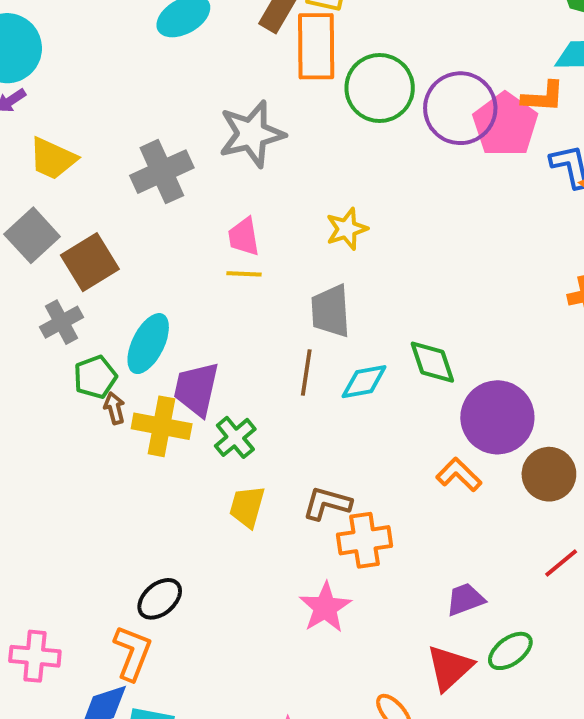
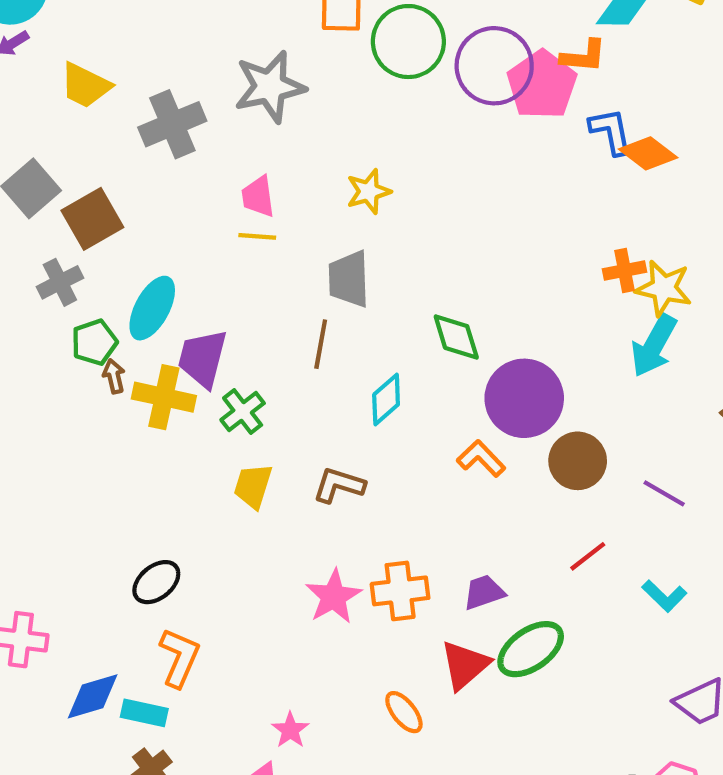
yellow trapezoid: (53, 159) -> (85, 85), moved
cyan diamond: (364, 382) -> (386, 399), moved, turned -33
orange cross: (365, 540) -> (400, 591), moved
green ellipse: (510, 651) -> (531, 649), size x1.4
orange L-shape: (132, 653) -> (179, 658), moved

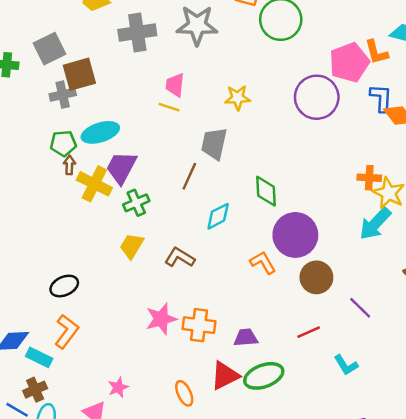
orange L-shape: (583, 56) -> (376, 52), turned 56
purple circle: (494, 66) -> (317, 97), moved
gray cross: (60, 282) -> (63, 95), moved
cyan ellipse: (152, 308) -> (100, 132), turned 30

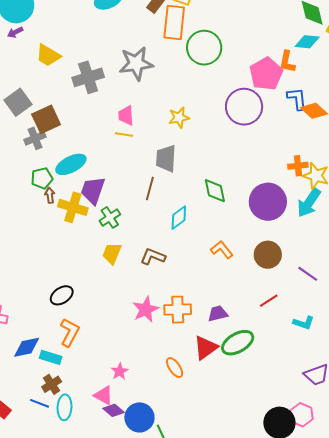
orange L-shape: (376, 52) -> (287, 62), turned 35
purple circle: (295, 235) -> (268, 202), moved
cyan L-shape: (346, 365) -> (304, 323), turned -30

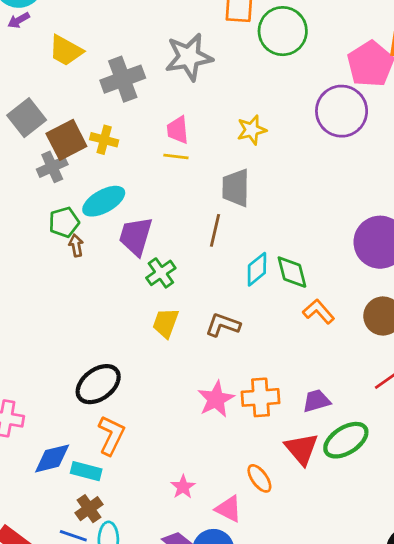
green diamond: (215, 191) -> (292, 272), moved
yellow cross: (73, 207) -> (104, 140), moved, size x0.7
black ellipse: (62, 295) -> (98, 384), size x1.4
red triangle: (206, 348) -> (302, 449), turned -32
pink triangle: (104, 395) -> (229, 509), moved

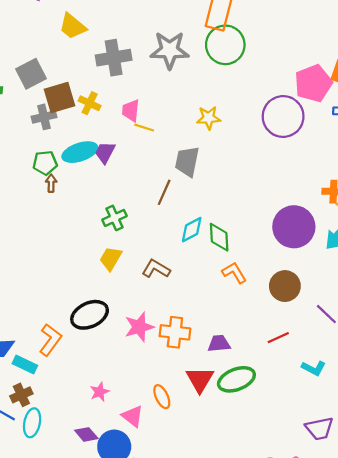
green circle: (283, 31) -> (225, 45), moved
pink trapezoid: (178, 130) -> (131, 111), moved
purple trapezoid: (136, 236) -> (105, 152), moved, size x0.7
black ellipse: (98, 384) -> (90, 315), moved

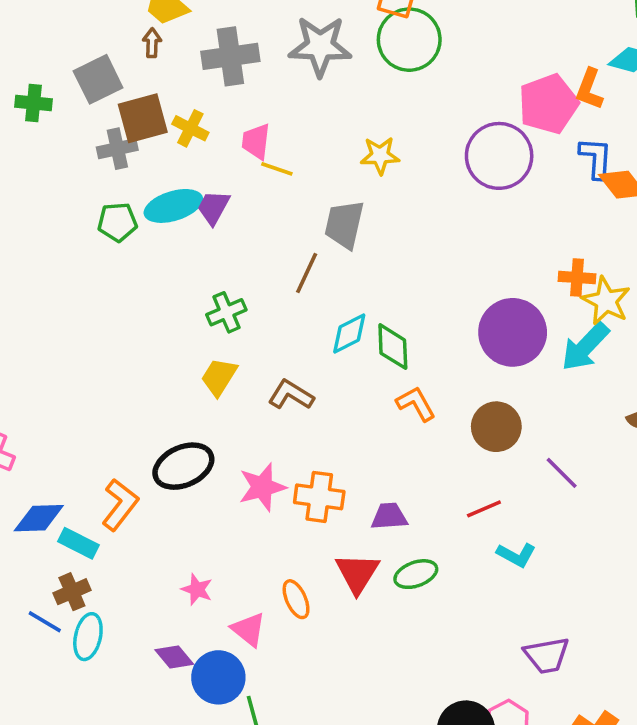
brown arrow: (51, 183) -> (152, 43), moved
cyan L-shape: (314, 368) -> (516, 555), moved
green ellipse: (236, 379) -> (416, 574), size x0.7
pink star: (100, 392) -> (197, 589), turned -30

